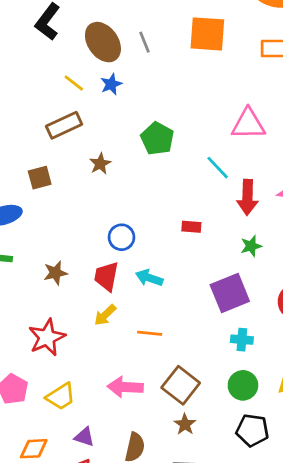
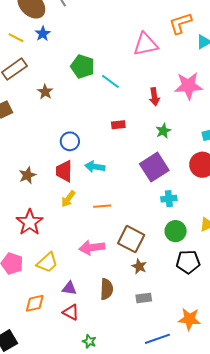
cyan line: (218, 168) -> (110, 81), moved
red arrow: (247, 197) -> (154, 97), size x0.7

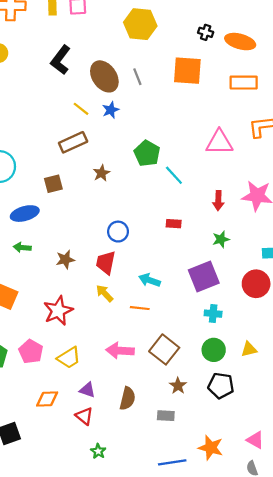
cyan arrow: (95, 167) -> (150, 280), moved
yellow arrow: (68, 199) -> (105, 293), turned 90
brown star: (139, 266) -> (178, 386), moved

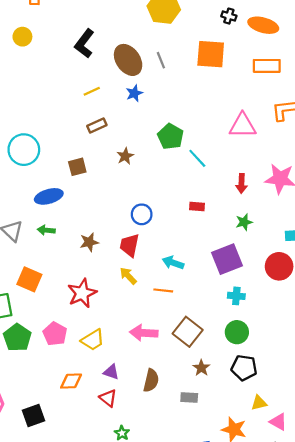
yellow line: (81, 109) -> (92, 91), moved, turned -63
brown rectangle: (73, 142) -> (97, 126), size x0.7
yellow triangle: (249, 349) -> (259, 403), moved

